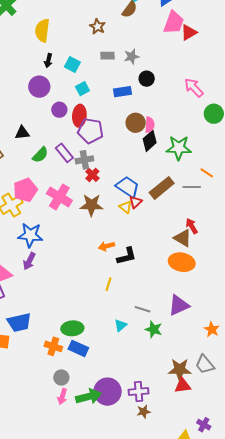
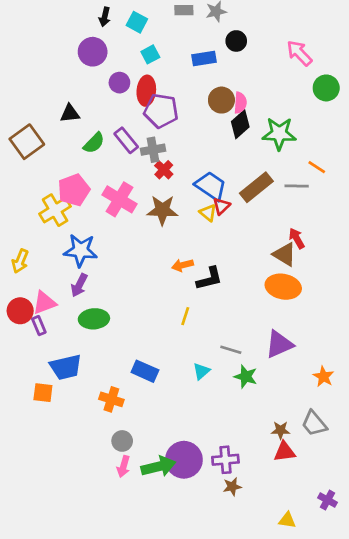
green ellipse: (72, 328) -> (94, 319), moved
blue rectangle: (78, 348) -> (145, 371), moved
brown star: (180, 369) -> (281, 430), size x0.6
purple cross: (204, 425) -> (327, 500), moved

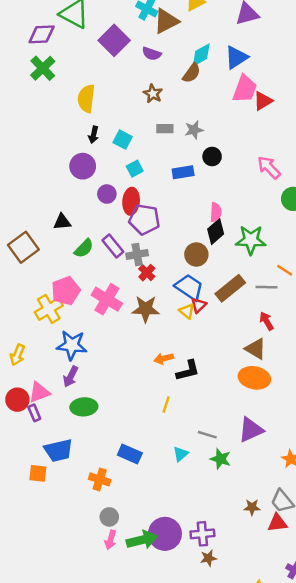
brown circle: (221, 100) -> (196, 254), moved
red arrow: (297, 238) -> (266, 321), moved
red triangle: (285, 452) -> (277, 523), moved

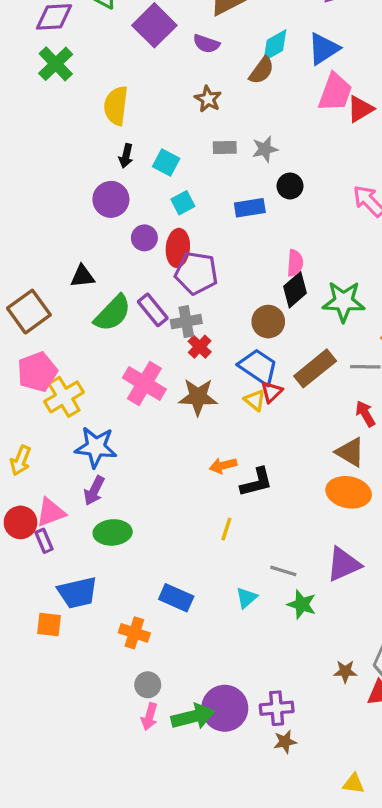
green semicircle: (84, 248) -> (113, 313), size x1.4
pink pentagon: (66, 291) -> (37, 372), moved

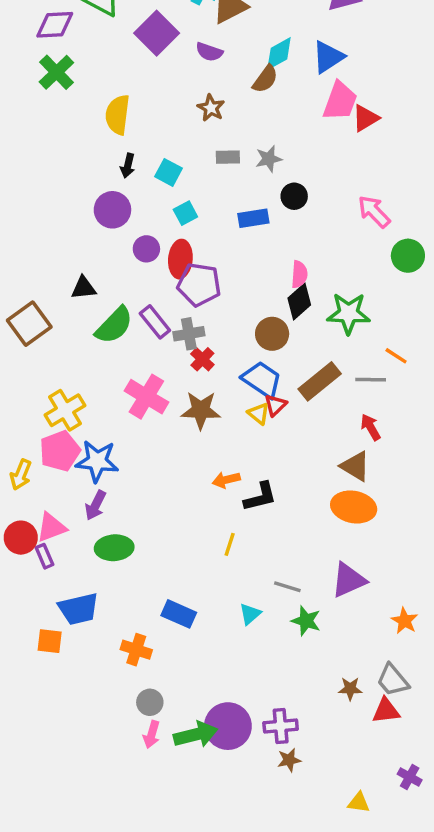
pink pentagon: (37, 372) -> (60, 451), moved

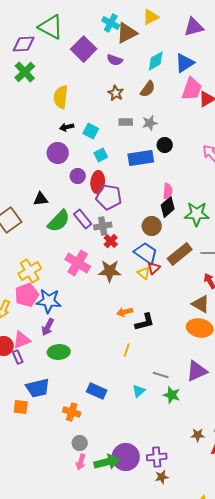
brown semicircle: (265, 79) -> (148, 89), moved
black arrow: (128, 166) -> (67, 127), turned 64
blue rectangle: (253, 218) -> (141, 158), size x1.4

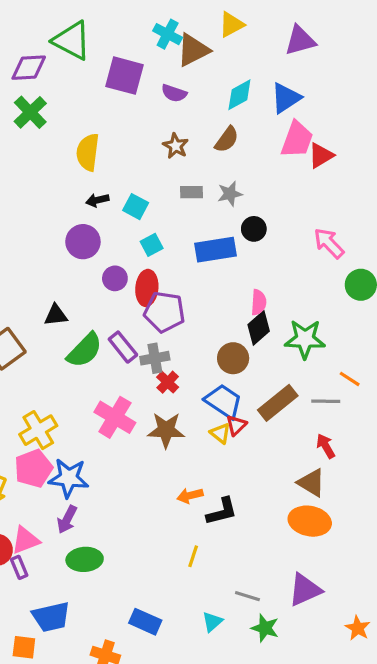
purple square: (84, 49) -> (125, 76), turned -30

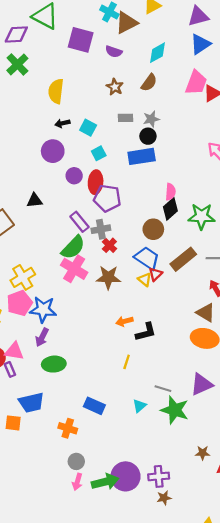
blue triangle: (286, 98) -> (200, 44), moved
black circle: (254, 229) -> (148, 136), moved
green semicircle: (85, 350) -> (73, 247), moved
pink triangle: (26, 540) -> (14, 351), turned 30
green star: (265, 628) -> (175, 410), size x1.5

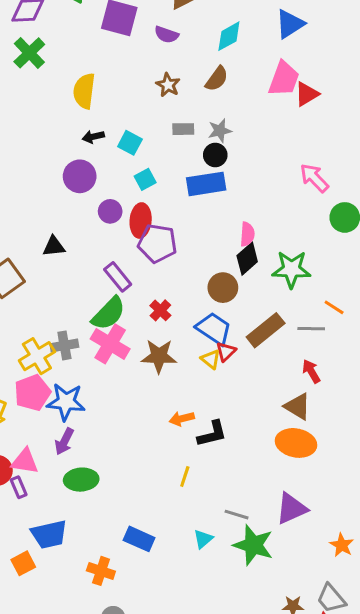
gray cross: (101, 229) -> (64, 345), moved
orange square: (13, 423) -> (23, 563), turned -35

